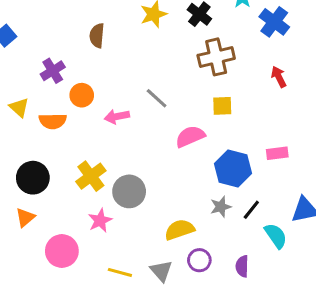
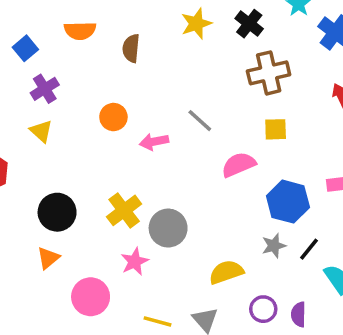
purple cross: (53, 71) -> (45, 89), moved
orange semicircle: (53, 121) -> (80, 31), moved
purple circle: (199, 260) -> (263, 309), moved

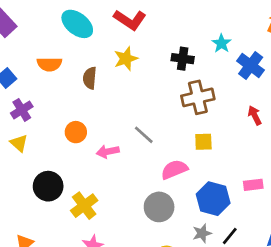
yellow star: (196, 24) -> (126, 59), moved
black cross: (249, 24) -> (183, 59), turned -30
black circle: (57, 212) -> (48, 186), moved
gray circle: (168, 228) -> (159, 207), moved

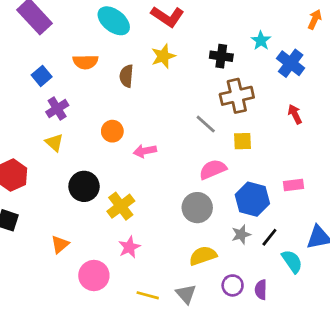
gray line: (144, 135) -> (206, 124), moved

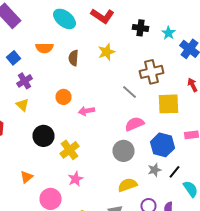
yellow star: (163, 56) -> (106, 52), moved
black cross: (221, 56) -> (140, 28), moved
yellow square: (242, 141) -> (168, 104), moved, size x1.6

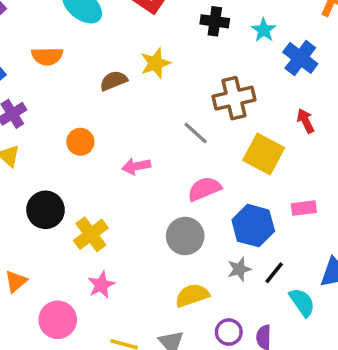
brown semicircle: (74, 58) -> (114, 81), moved, turned 63
yellow square: (168, 104) -> (264, 154), turned 30
pink arrow: (86, 111) -> (136, 166), moved

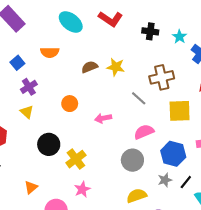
yellow star: (155, 63) -> (116, 67), moved, turned 30
yellow square: (264, 154) -> (180, 111), turned -30

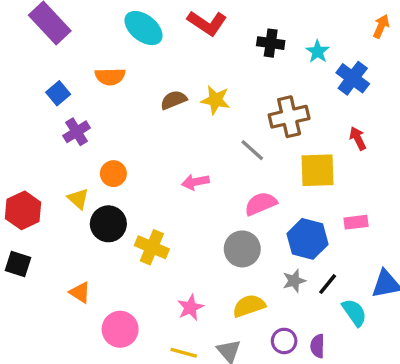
orange circle: (70, 104) -> (113, 174), moved
yellow triangle: (27, 112) -> (78, 199), moved
yellow cross: (76, 159) -> (152, 247), turned -30
orange triangle: (31, 187) -> (80, 292), turned -48
pink star: (82, 189) -> (190, 307), moved

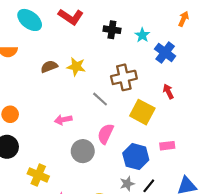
yellow square: (318, 170) -> (142, 112), turned 30
pink semicircle: (261, 204) -> (105, 134), turned -42
yellow cross: (152, 247) -> (38, 175), moved
gray circle: (242, 249) -> (83, 151), moved

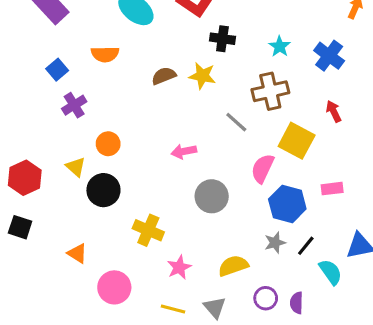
black cross: (112, 30) -> (222, 39), moved
cyan star: (142, 35) -> (280, 46), moved
pink semicircle: (105, 134) -> (263, 168), moved

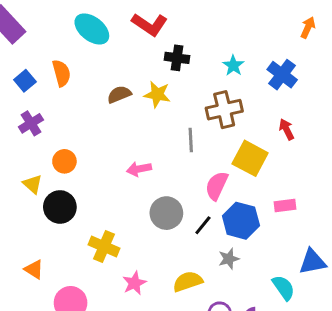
orange semicircle: (105, 54) -> (61, 73), turned -104
blue square: (57, 70) -> (25, 81), moved
gray line: (236, 122) -> (191, 140), turned 45
black line: (306, 246) -> (203, 225), moved

